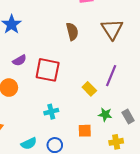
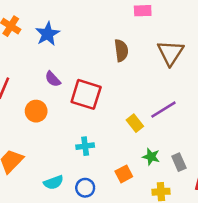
purple semicircle: (20, 60) -> (53, 79), turned 72
purple line: (111, 76) -> (163, 110), turned 30
orange square: (85, 131) -> (124, 174), turned -32

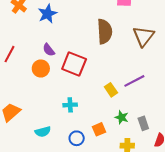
brown semicircle: (121, 50) -> (105, 31), size x1.4
orange circle: (36, 111) -> (41, 68), moved
blue circle: (85, 188) -> (77, 138), moved

